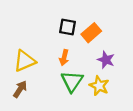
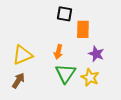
black square: (67, 27) -> (64, 14), moved
orange rectangle: (91, 33) -> (83, 29), turned -48

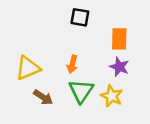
orange rectangle: (83, 29) -> (119, 39), moved
brown arrow: (18, 81) -> (43, 97), moved, turned 91

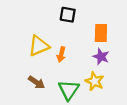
yellow triangle: (28, 68) -> (39, 46), moved
green triangle: (81, 91) -> (69, 90), moved

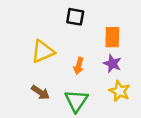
orange arrow: (61, 54) -> (79, 66), moved
yellow star: (95, 81) -> (120, 91), moved

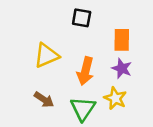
orange arrow: (79, 66) -> (85, 71), size x1.5
yellow star: (120, 91) -> (115, 98), moved

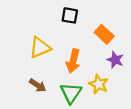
orange rectangle: (122, 40) -> (104, 34), turned -48
purple star: (122, 68) -> (115, 60), moved

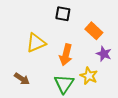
brown arrow: (38, 85) -> (22, 79), moved

